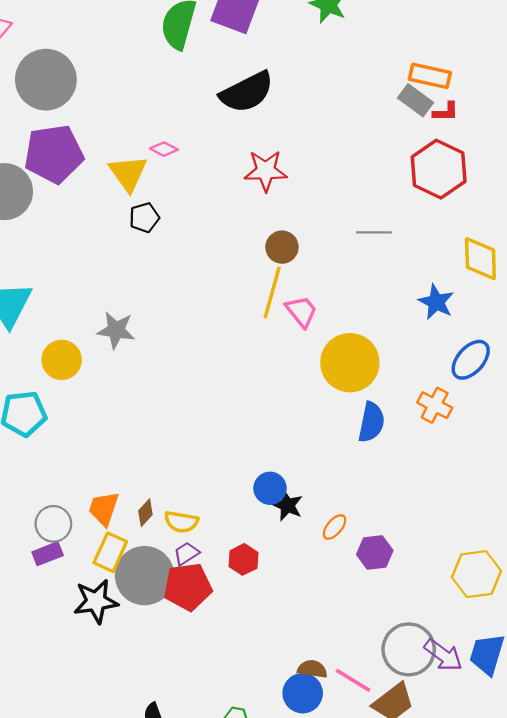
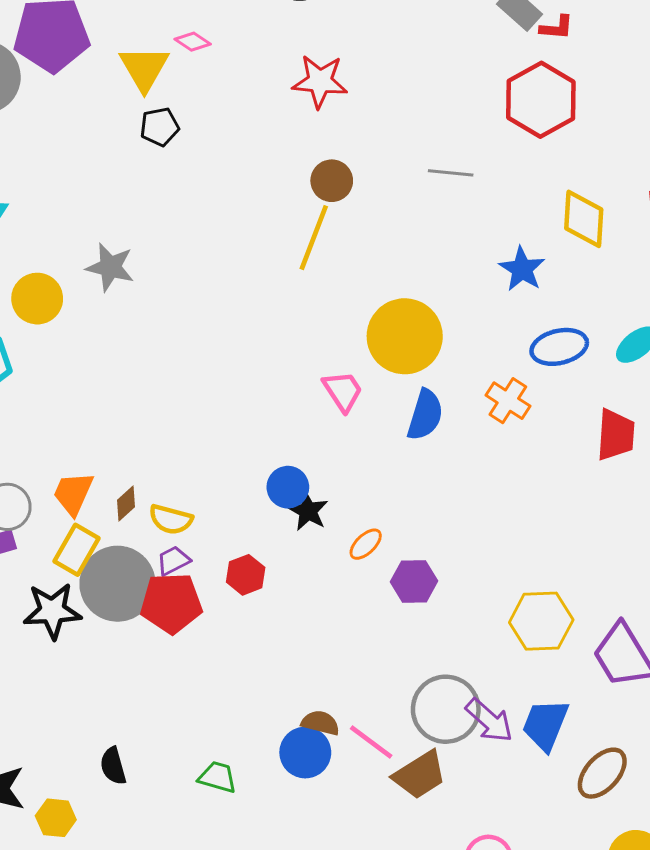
pink trapezoid: (301, 311) -> (343, 391), moved
blue ellipse: (471, 360) -> (559, 347), turned 30

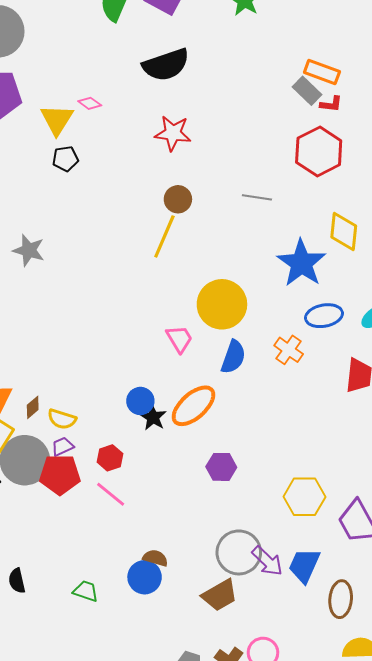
blue star: (522, 269) -> (301, 263), size x1.6
orange ellipse: (366, 544) -> (193, 406), moved, size x2.0
pink line: (371, 742) -> (111, 494), moved
brown ellipse: (602, 773) -> (341, 599), turned -39

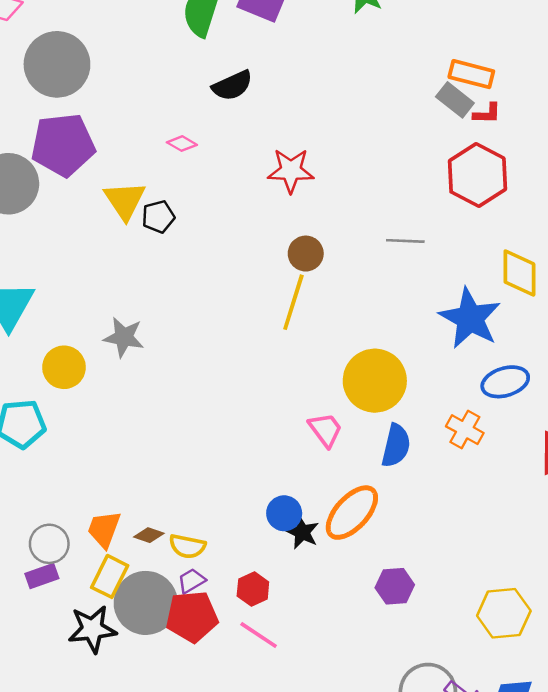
black semicircle: (166, 65) -> (232, 86), moved, size x0.7
yellow triangle: (57, 120) -> (125, 200), moved
brown diamond: (33, 407) -> (149, 535), turned 65

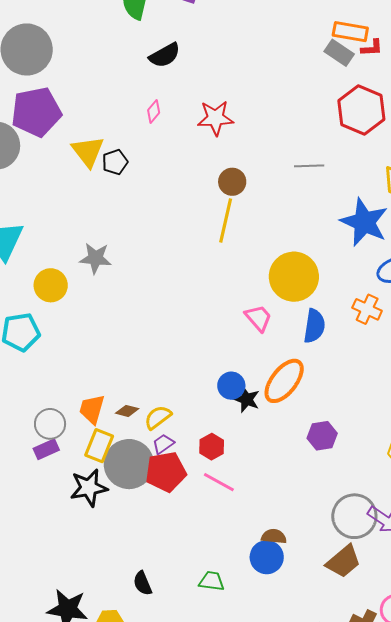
red L-shape: (487, 114) -> (372, 48), moved
pink diamond: (182, 144) -> (154, 111), moved, turned -75
yellow semicircle: (187, 546) -> (158, 417), turned 136

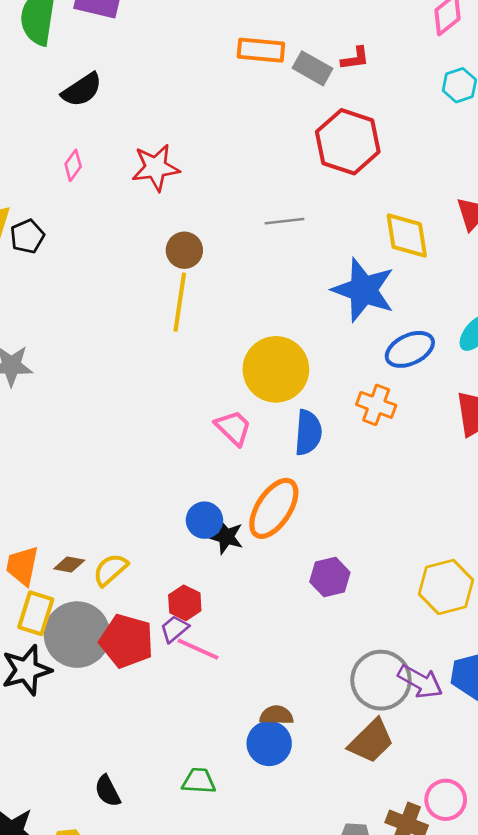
orange rectangle: (350, 32) -> (261, 50), moved
purple trapezoid: (163, 444) -> (174, 629), moved
red pentagon: (166, 472) -> (127, 641), turned 30

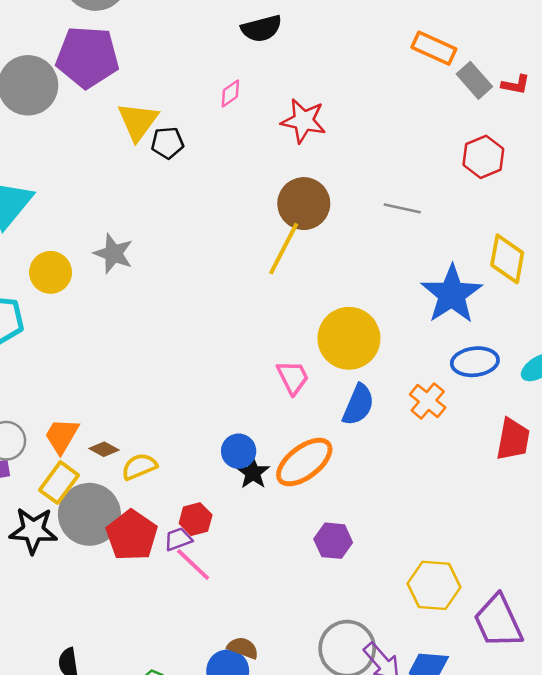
red hexagon: (348, 142) -> (483, 157), size x0.7
brown circle: (184, 250) -> (304, 204), size x1.5

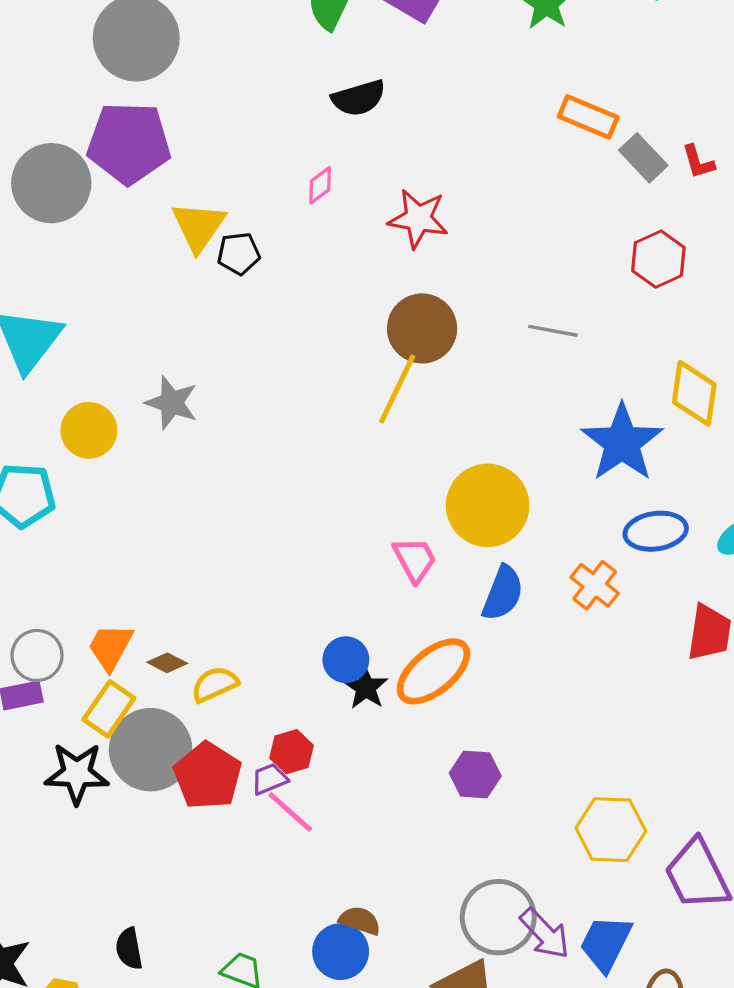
red L-shape: (516, 85) -> (698, 162), turned 64

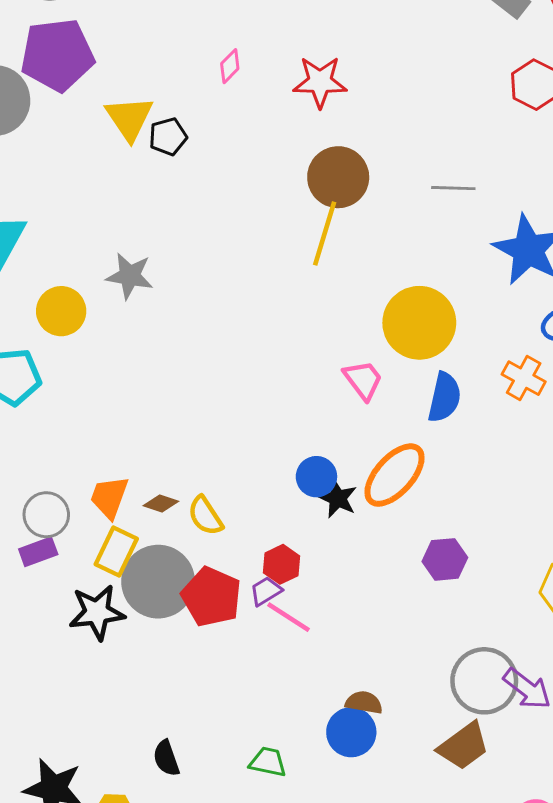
gray line: (553, 331) -> (453, 188), moved
yellow semicircle: (215, 684) -> (205, 516), turned -90

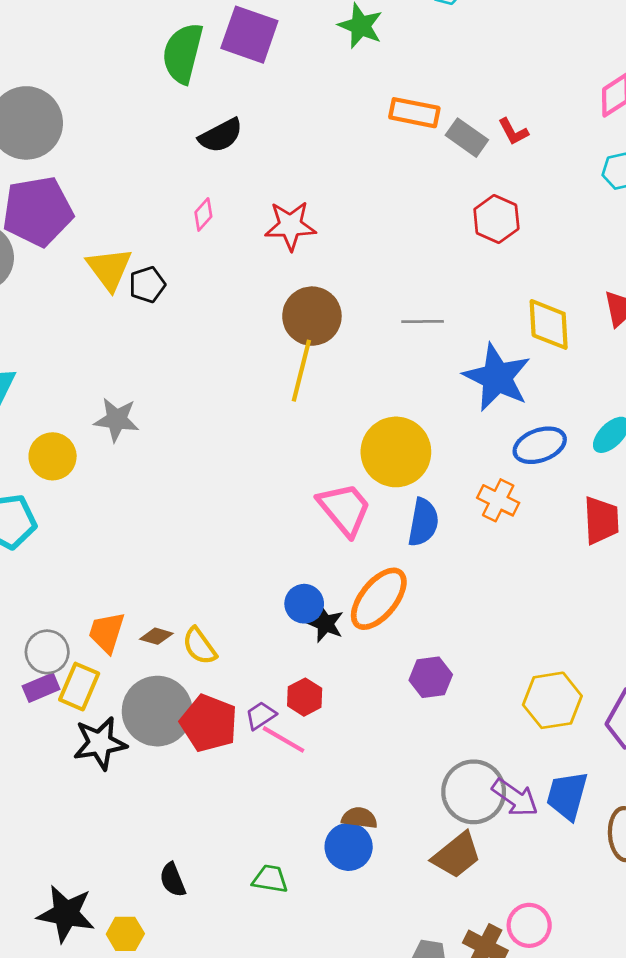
pink trapezoid: (363, 380) -> (345, 509), size x1.4
yellow rectangle: (116, 552) -> (79, 687), moved
red hexagon: (281, 564) -> (305, 697), moved

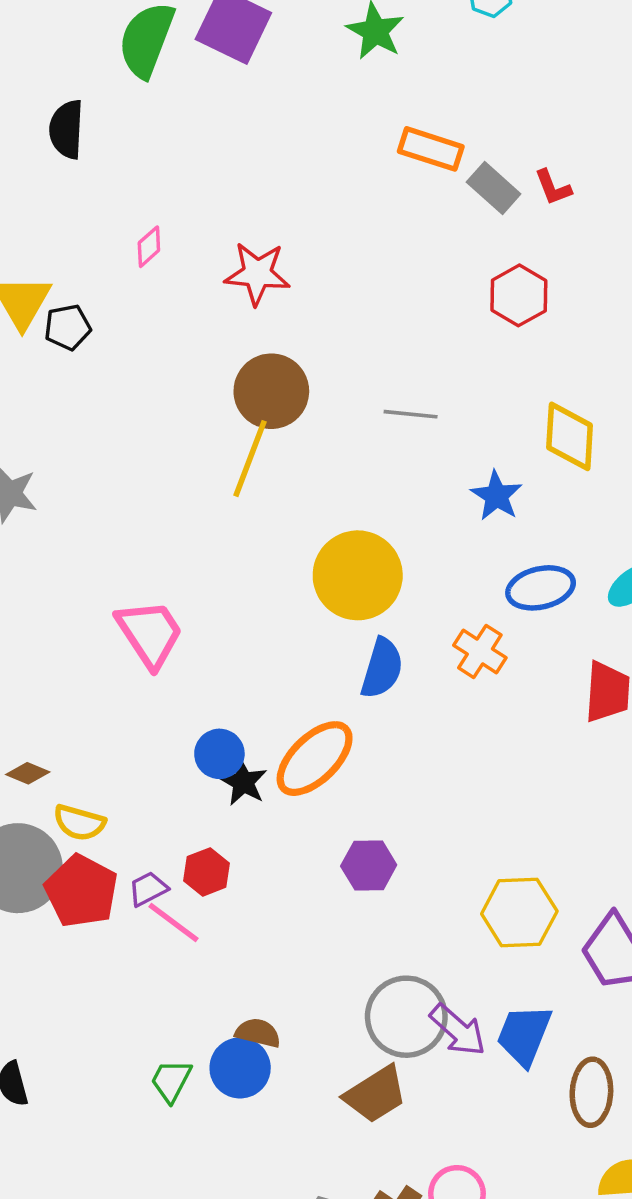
black semicircle: (221, 135) -> (66, 129), moved, turned 114
blue star: (497, 377) -> (497, 496), size x0.6
pink trapezoid: (345, 509) -> (150, 634), moved
yellow semicircle: (199, 646) -> (79, 823), moved, turned -45
green trapezoid: (270, 879) -> (171, 1081), moved, turned -78

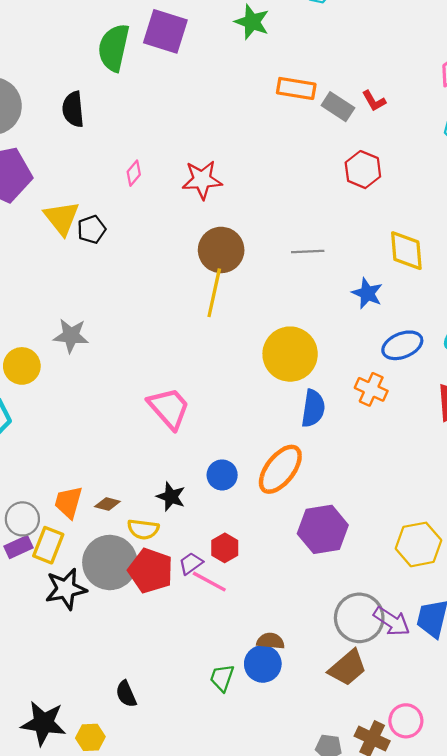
black star: (243, 782) -> (171, 497), moved
purple hexagon: (369, 866) -> (323, 529), size x1.5

